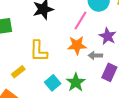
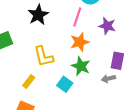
gray arrow: (95, 55) -> (108, 79), moved
green star: (76, 82) -> (81, 66), moved

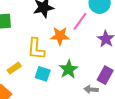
orange star: (80, 42) -> (60, 36), moved
cyan square: (65, 84) -> (43, 74), moved, turned -35

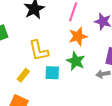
orange star: (60, 36) -> (78, 36), moved

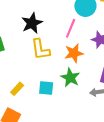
yellow L-shape: (39, 51) -> (40, 49), moved

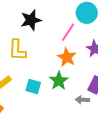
yellow L-shape: (40, 49) -> (17, 50), moved
orange star: (74, 53) -> (67, 57), turned 30

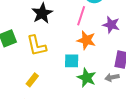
green star: (59, 81) -> (87, 78), moved
cyan square: (33, 87) -> (72, 61), moved

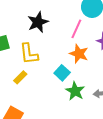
cyan square: (72, 61) -> (62, 73), turned 35
yellow rectangle: (32, 80) -> (20, 77), moved

